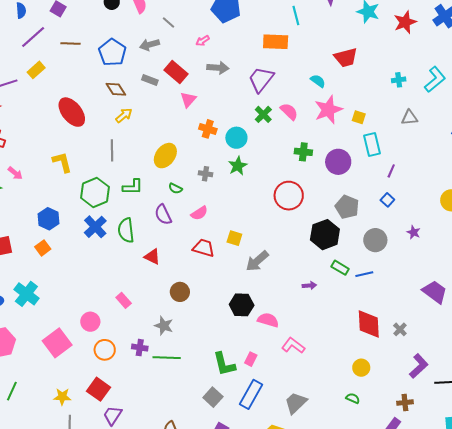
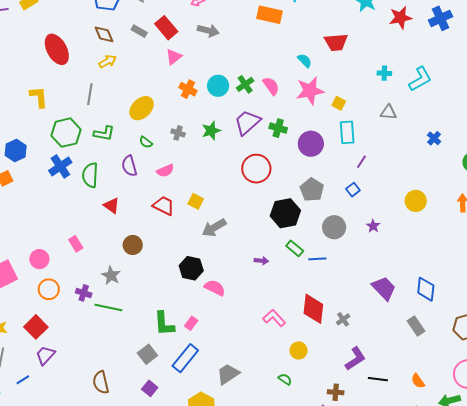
purple trapezoid: (261, 79) -> (247, 122), moved
cyan circle: (236, 138) -> (218, 86), moved
pink L-shape: (293, 346) -> (274, 318), moved

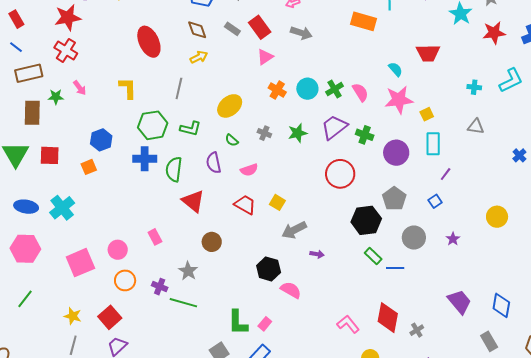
cyan L-shape: (420, 79) -> (511, 80), moved
yellow square: (339, 103) -> (427, 114), turned 32
blue cross: (60, 166) -> (145, 159), turned 30
red triangle: (112, 206) -> (193, 201), size x1.4
purple arrow: (261, 261) -> (317, 254), moved

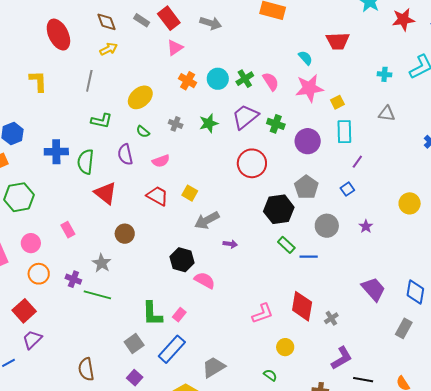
green hexagon: (153, 125) -> (19, 197), moved
pink L-shape: (348, 324) -> (262, 313), turned 110
gray rectangle: (489, 341) -> (404, 328), turned 60

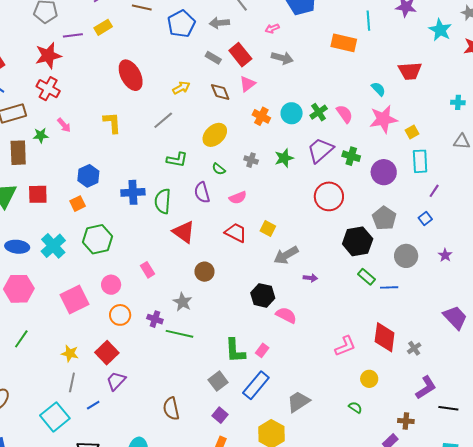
brown diamond: (106, 22) -> (220, 92), moved
gray line: (89, 81) -> (163, 120), turned 40

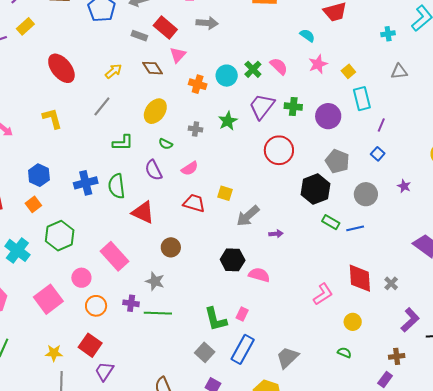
pink star: (383, 119) -> (318, 64), size x0.7
pink rectangle: (148, 270) -> (115, 256), size x1.8

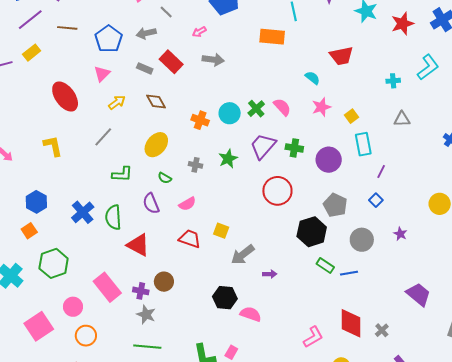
pink triangle: (178, 55) -> (102, 74), moved
blue cross: (86, 183) -> (83, 212), turned -30
purple cross: (131, 303) -> (141, 291), moved

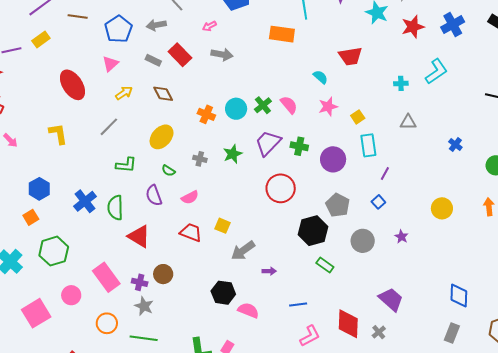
blue line: (349, 273) -> (298, 305), moved
purple trapezoid: (418, 294) -> (391, 299), moved
orange circle: (86, 336) -> (107, 323), moved

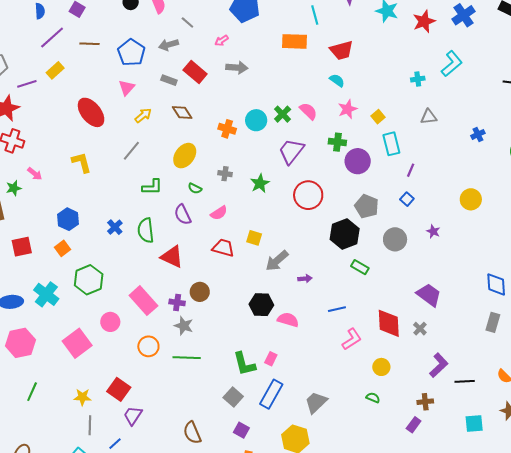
red trapezoid: (350, 56) -> (341, 50), moved
blue cross: (455, 145) -> (478, 134), turned 32
green cross: (299, 146) -> (337, 142), moved
green star: (233, 154) -> (260, 183), moved
blue cross: (85, 201) -> (115, 227), size x0.7

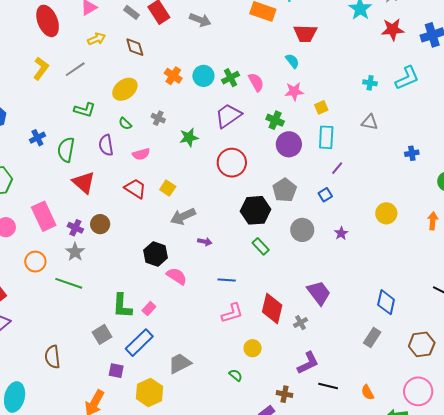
yellow L-shape: (82, 162) -> (41, 68), moved, turned 35
purple square: (241, 430) -> (116, 371), moved, turned -35

